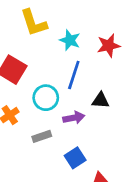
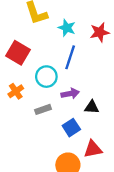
black triangle: (101, 100) -> (92, 107), moved

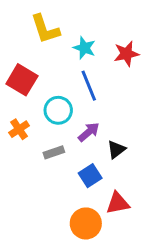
blue line: (70, 57) -> (89, 86), turned -40
purple arrow: (70, 94) -> (89, 132), turned -30
black triangle: (92, 107) -> (116, 149), turned -42

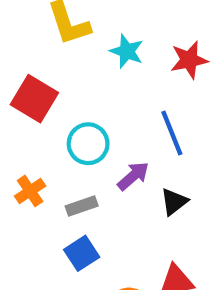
blue line: (89, 86) -> (172, 133), moved
orange cross: (19, 129) -> (30, 191), moved
blue square: (90, 176) -> (82, 253), moved

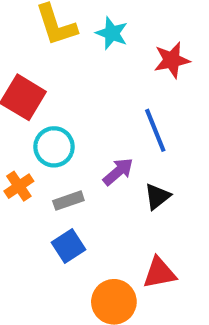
cyan star: (127, 51) -> (112, 33), moved
cyan circle: (88, 144) -> (54, 147), moved

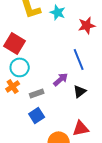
cyan circle: (54, 147) -> (20, 67), moved

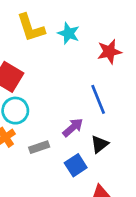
blue square: (37, 115) -> (76, 165), moved

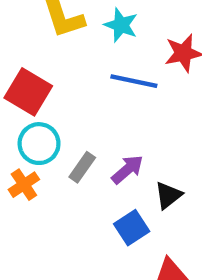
blue line: (98, 99) -> (134, 81), moved, turned -56
gray rectangle: (39, 147) -> (82, 167), moved, turned -36

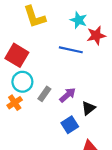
cyan star: (121, 25) -> (79, 20), moved

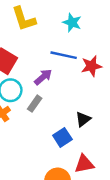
red star: (96, 35) -> (91, 66), moved
purple arrow: (68, 95) -> (43, 77), moved

